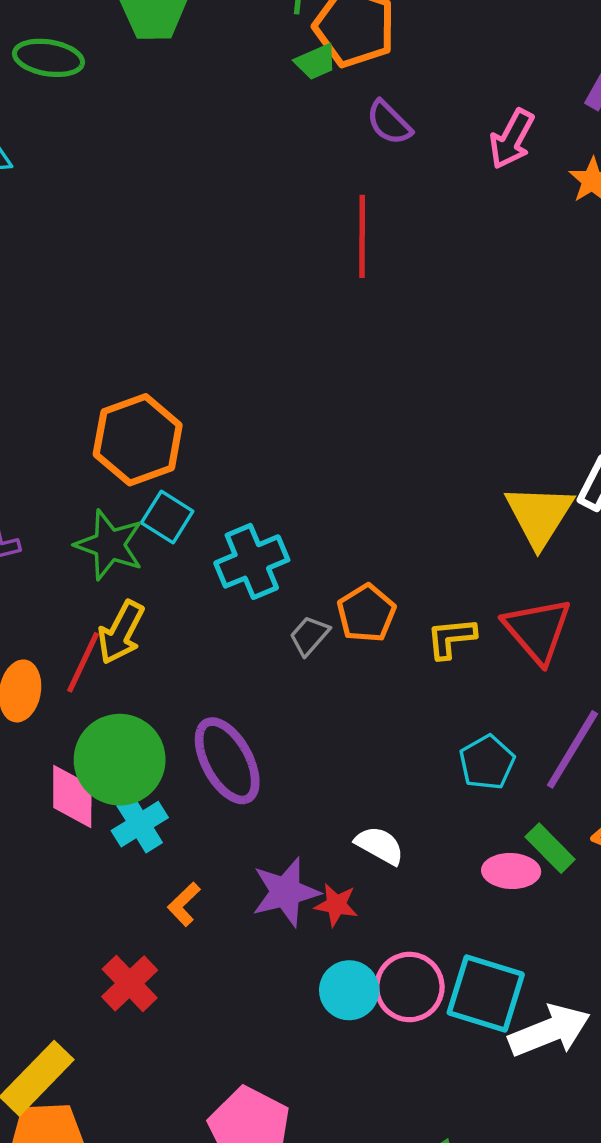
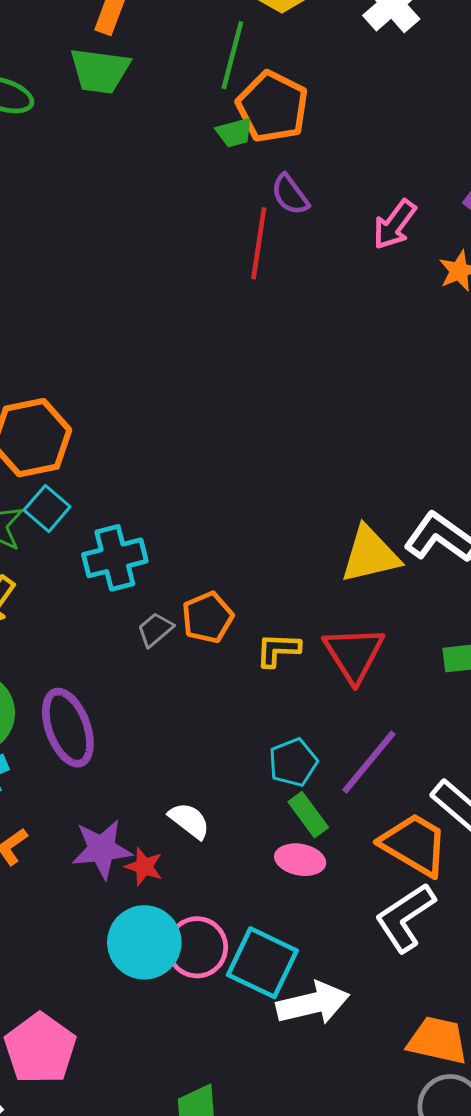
red line: (362, 236) -> (259, 243), moved
yellow triangle: (539, 515) -> (370, 555), turned 36
green rectangle: (550, 848) -> (308, 815), moved
cyan circle: (349, 990) -> (144, 942), size x1.4

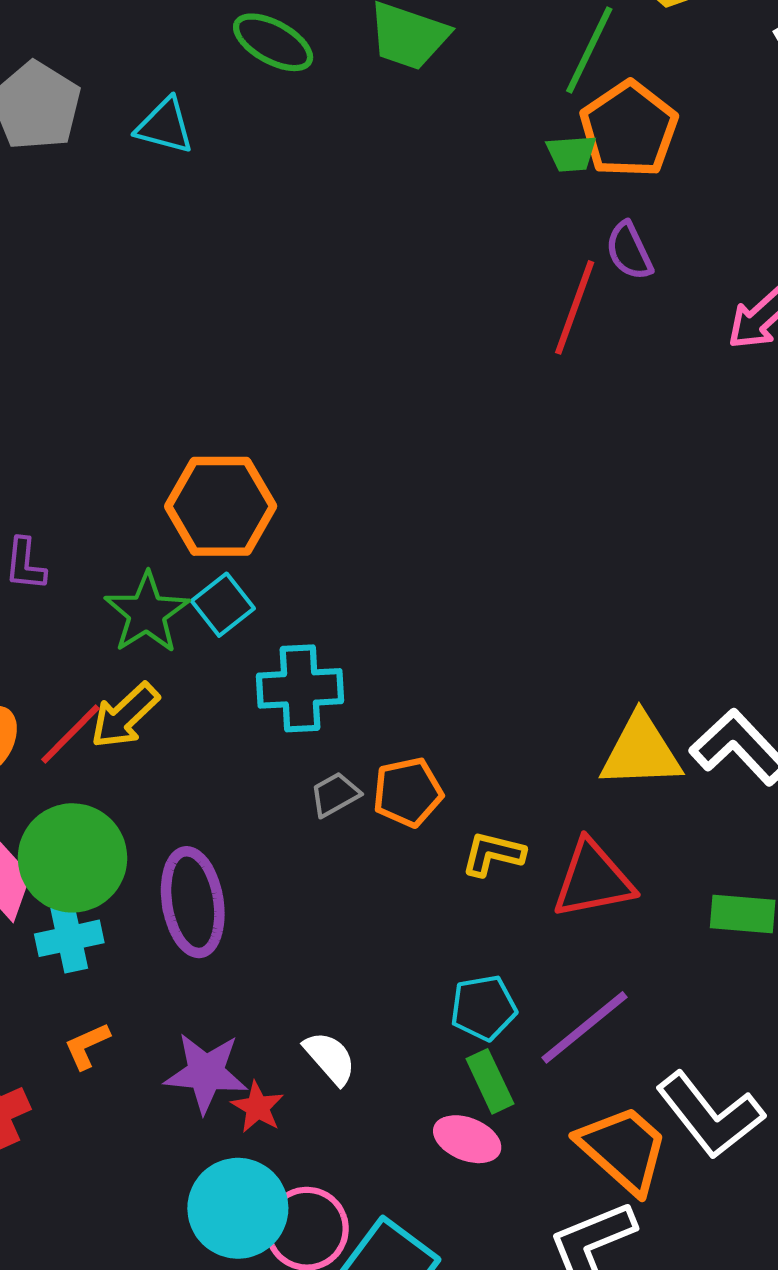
red triangle: (354, 654) -> (593, 880), turned 40

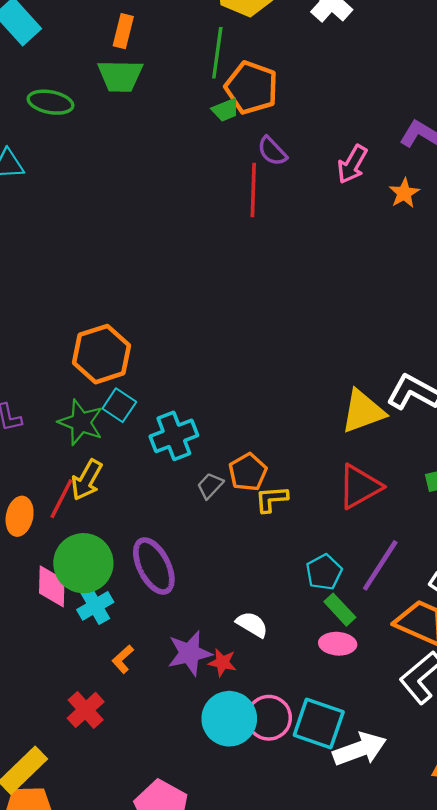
yellow L-shape: (493, 854) -> (272, 499), moved

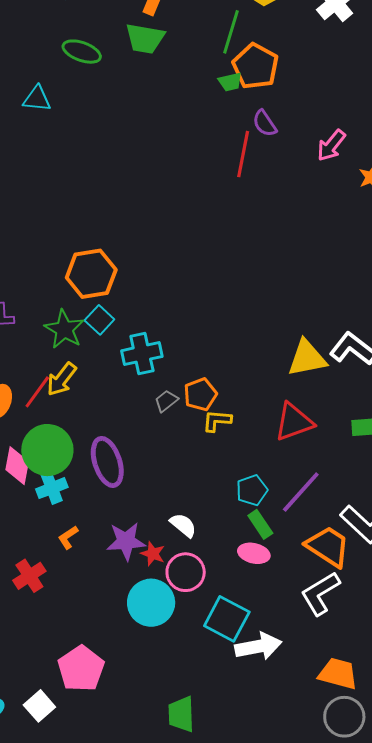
pink circle: (269, 718) -> (186, 572), moved

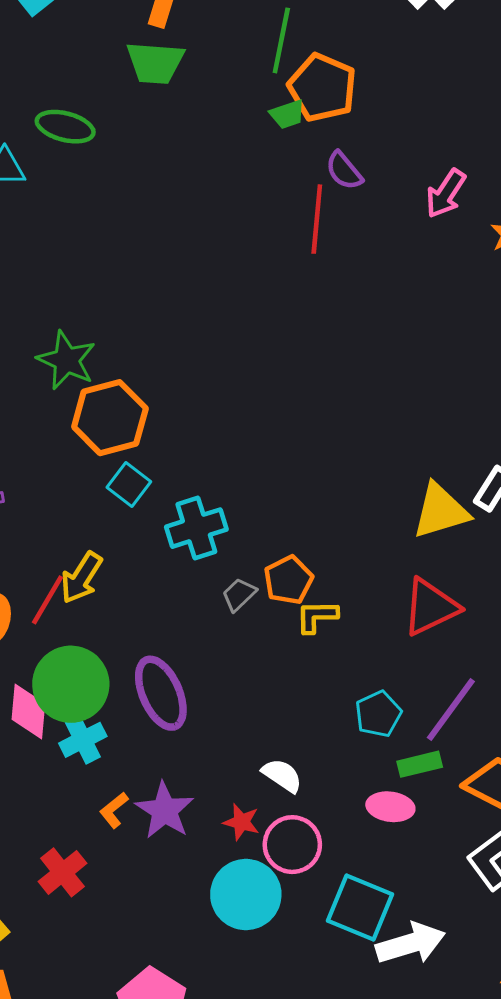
green ellipse: (82, 52) -> (65, 127), moved
green star: (64, 329) -> (66, 360), moved
green rectangle: (260, 524) -> (420, 764), moved, turned -64
purple star: (126, 541) -> (165, 810), moved, turned -30

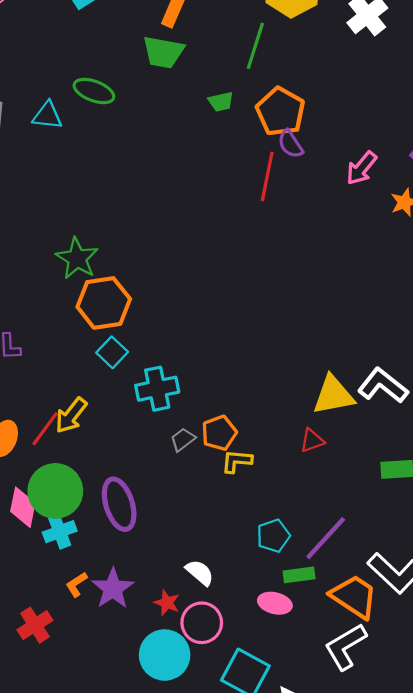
orange pentagon: (322, 88) -> (281, 112), moved
green trapezoid: (287, 114) -> (221, 102), moved
red triangle: (431, 607) -> (312, 441), moved, size x0.6

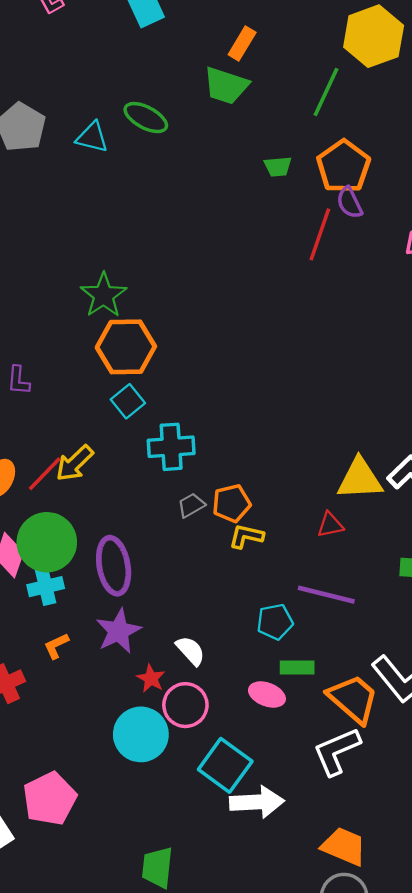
green trapezoid: (221, 102) -> (278, 167), moved
purple line: (326, 538) -> (326, 595), moved, turned 54
purple star: (113, 589) -> (118, 631), moved

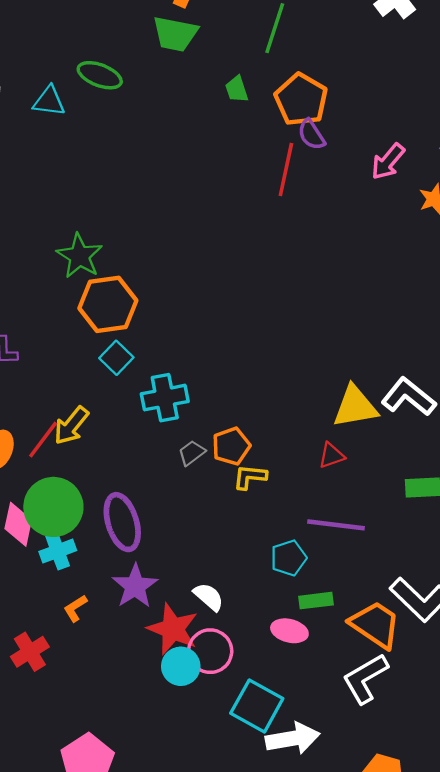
green trapezoid: (278, 167) -> (237, 89), moved, turned 84
red star: (151, 678) -> (173, 629), size x1.8
cyan circle: (141, 734) -> (181, 666), moved, size x0.7

